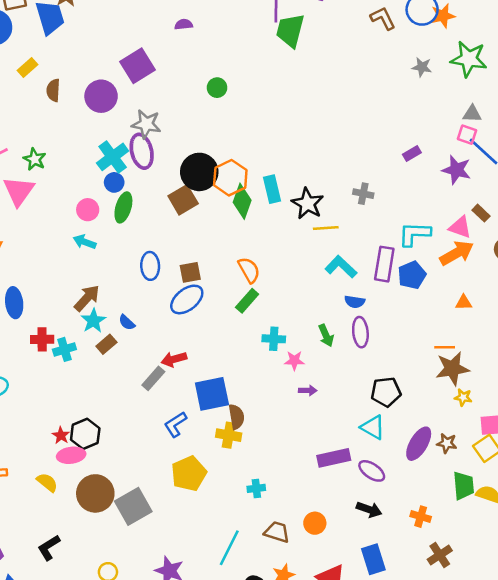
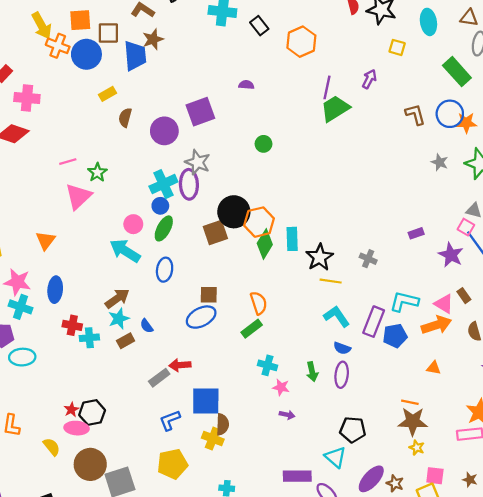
green trapezoid: (290, 31) -> (335, 109), turned 32
cyan arrow: (85, 242) -> (125, 251), size x1.6
blue ellipse: (150, 266) -> (165, 270), moved

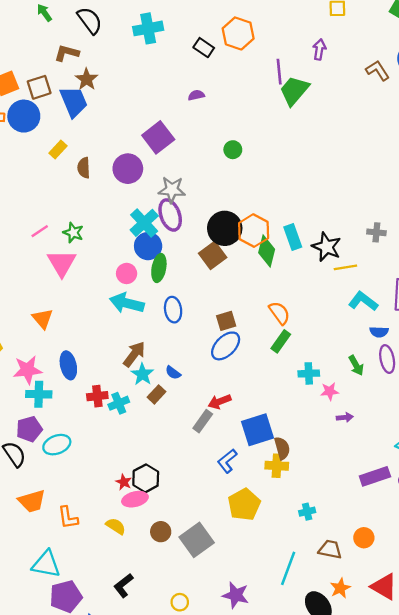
black rectangle: (259, 26) -> (204, 48), moved
blue circle: (160, 206) -> (148, 246), size x1.5
brown circle: (90, 464) -> (161, 532), size x0.6

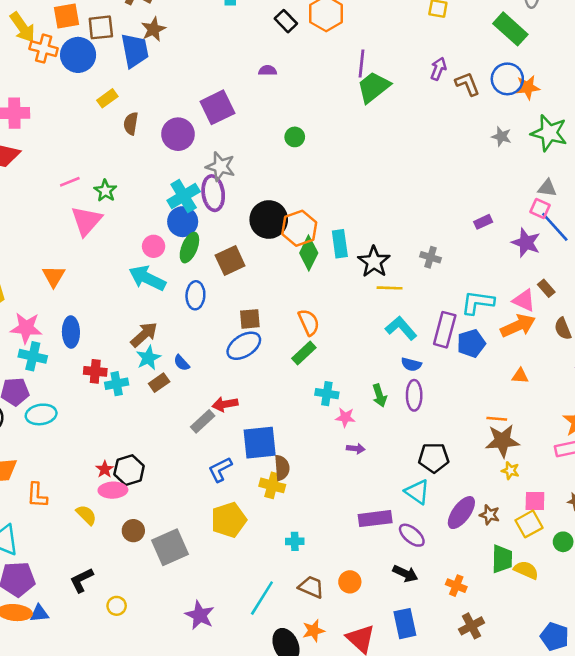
purple arrow: (319, 49) -> (438, 69), moved
brown square: (213, 255) -> (230, 261), moved
yellow circle: (180, 602) -> (117, 606), moved

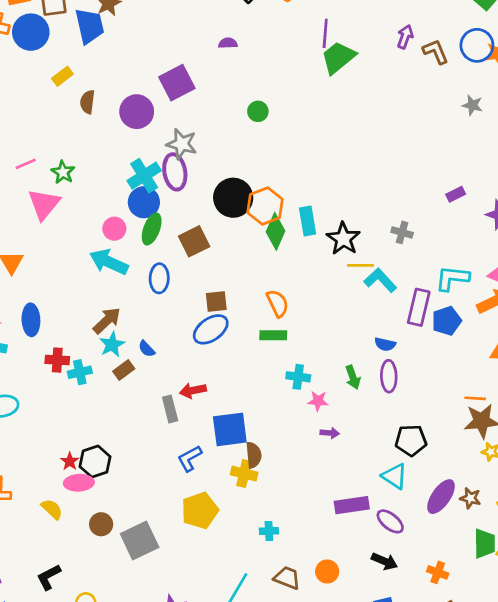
cyan L-shape: (401, 328) -> (380, 280), moved
green rectangle: (304, 353) -> (273, 335), turned 45
gray rectangle: (203, 421) -> (170, 409), turned -60

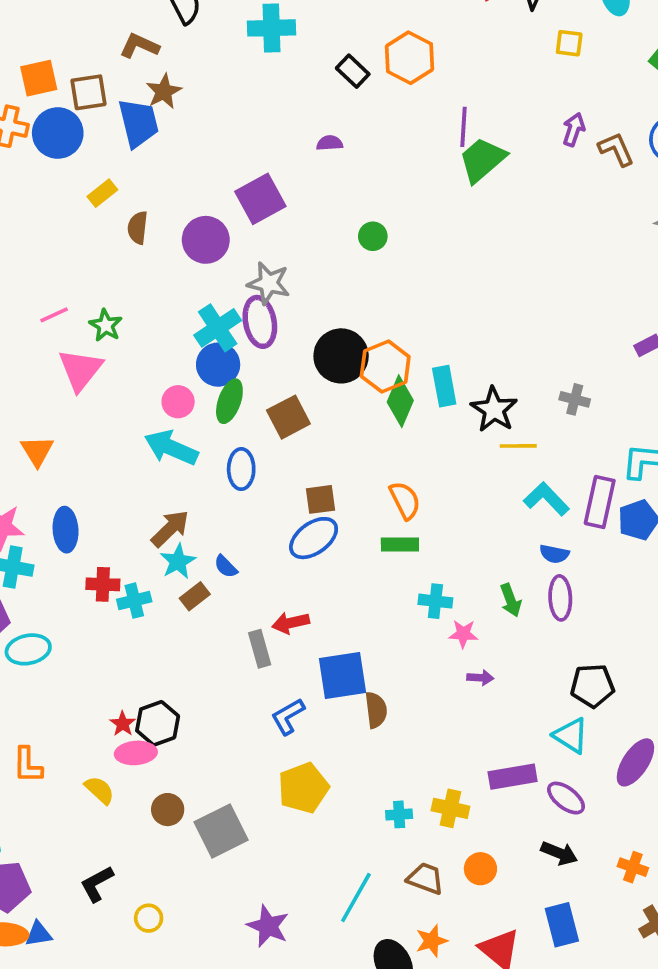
cyan L-shape: (380, 280) -> (546, 499), moved
yellow cross: (244, 474) -> (450, 808), moved

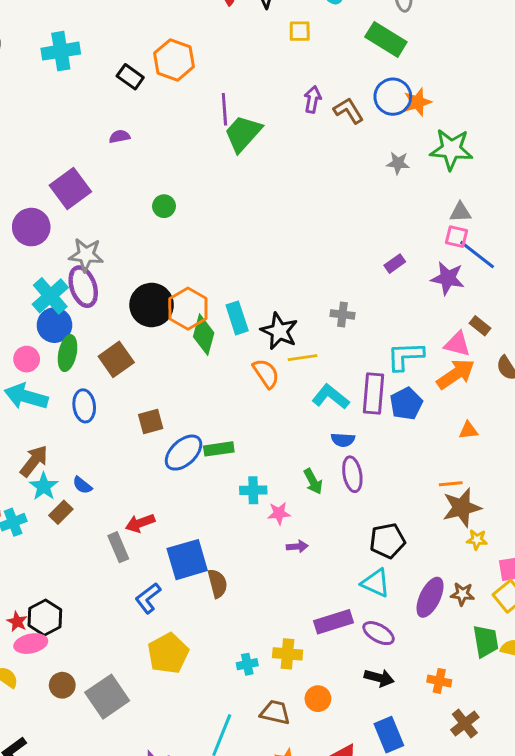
orange semicircle: (405, 500) -> (266, 373), moved
blue ellipse: (314, 538) -> (184, 453), moved

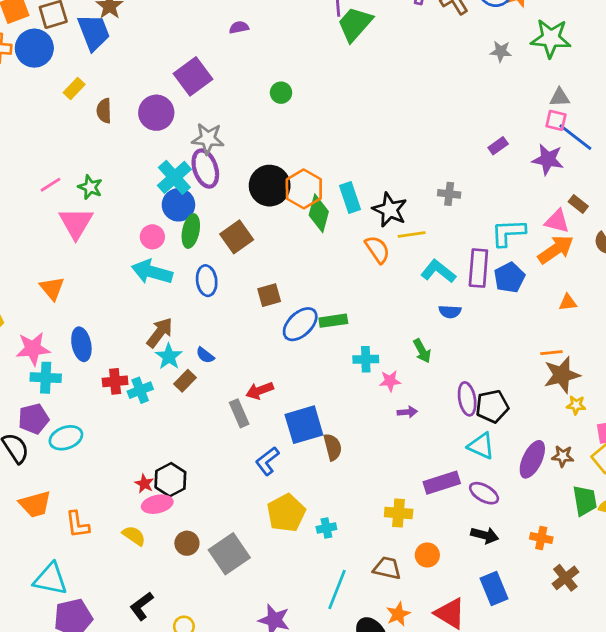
purple ellipse: (352, 474) -> (467, 399), moved
cyan cross: (247, 664) -> (326, 528), moved

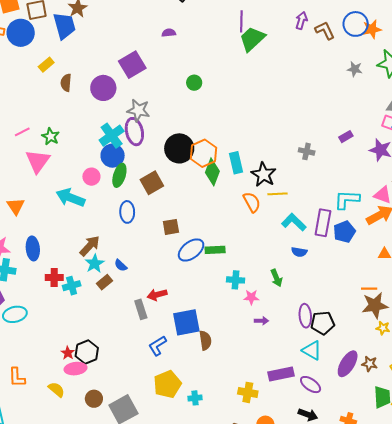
gray cross: (449, 194) -> (307, 151), moved
cyan arrow: (152, 272) -> (70, 198), moved

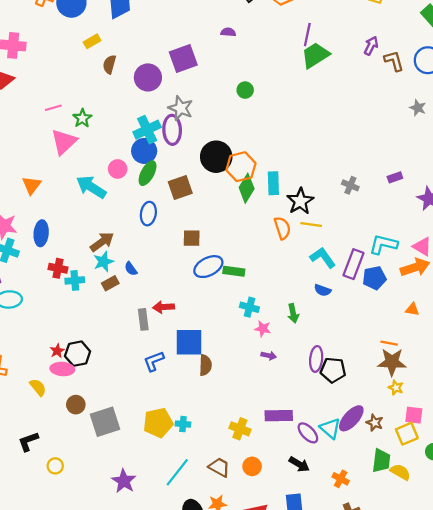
cyan triangle: (312, 350) -> (330, 428), moved
yellow pentagon: (167, 384) -> (158, 423), moved

